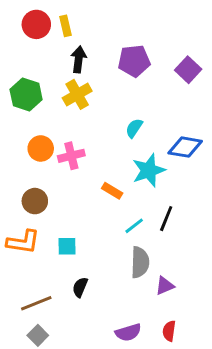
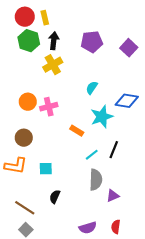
green hexagon: (26, 94) -> (29, 41), moved
brown line: (36, 303) -> (25, 208), turned 55

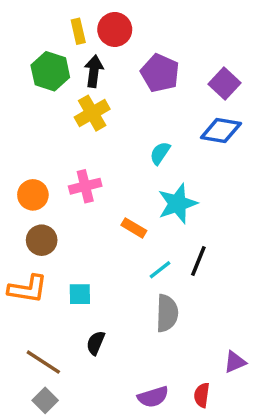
red circle: (25, 17) -> (115, 29), moved
purple pentagon: (92, 42) -> (160, 73), turned 30
blue diamond: (127, 101) -> (221, 130), moved
orange circle: (28, 102) -> (33, 195), moved
purple triangle: (113, 196) -> (235, 362), moved

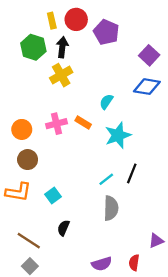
purple pentagon: (160, 73) -> (106, 32), moved
orange rectangle: (134, 228) -> (83, 122), moved
cyan square: (80, 294) -> (53, 195), turned -35

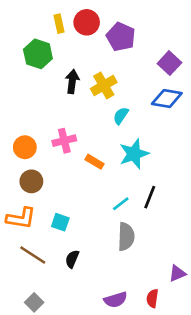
black arrow: (62, 47) -> (72, 81), moved
yellow cross: (61, 75) -> (104, 85), moved
orange rectangle: (83, 122) -> (95, 162), moved
cyan square: (53, 195) -> (60, 222), turned -35
brown line: (29, 241) -> (33, 255), moved

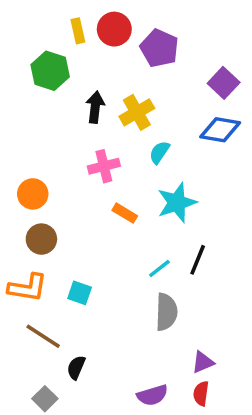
pink cross: (64, 141) -> (104, 166), moved
black semicircle: (72, 259) -> (76, 367), moved
purple triangle: (177, 273) -> (203, 362), moved

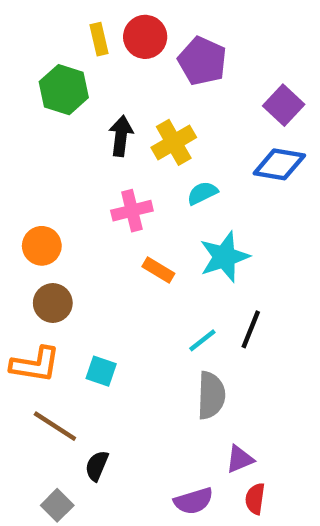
cyan semicircle: (159, 152) -> (202, 193), turned 30
purple triangle: (203, 362) -> (240, 459), moved

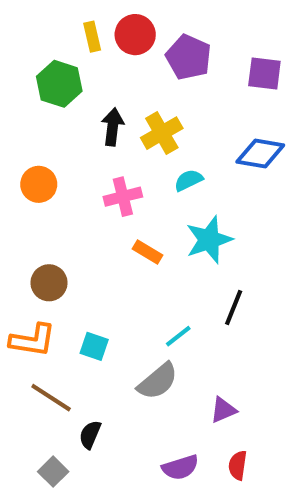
purple square: (284, 105) -> (264, 74), moved, turned -36
orange circle: (42, 246) -> (39, 184), moved
cyan line: (202, 340) -> (178, 336), moved
gray semicircle: (211, 395) -> (158, 381), moved, turned 48
purple triangle: (240, 459) -> (223, 410), moved

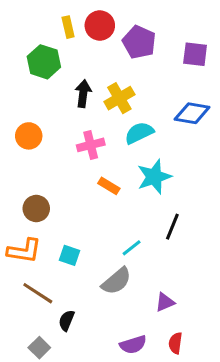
cyan semicircle: (188, 180) -> (139, 133), size x1.4

